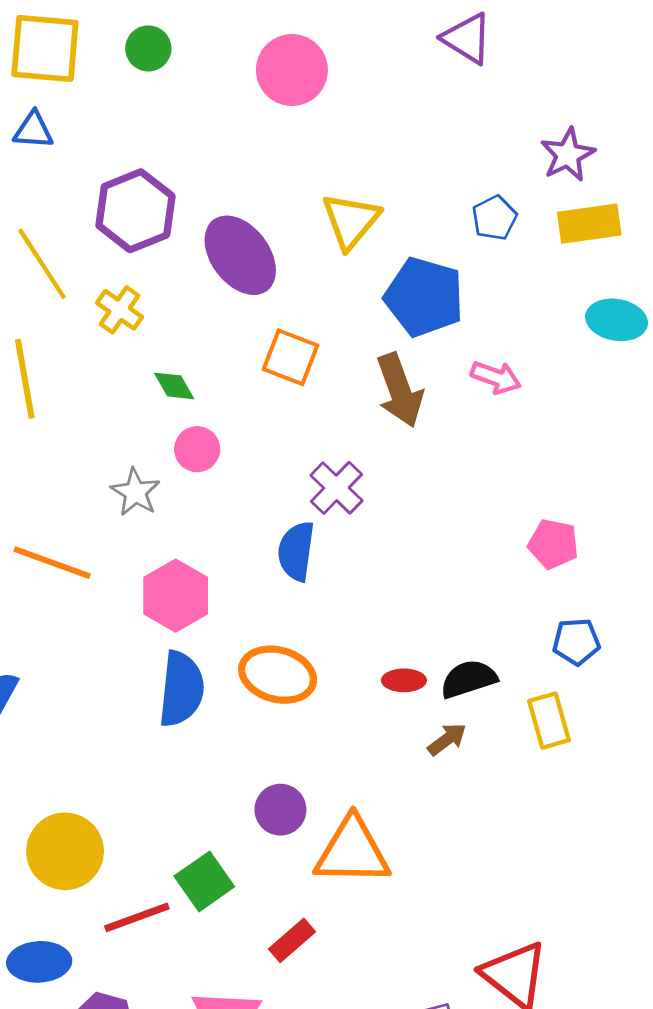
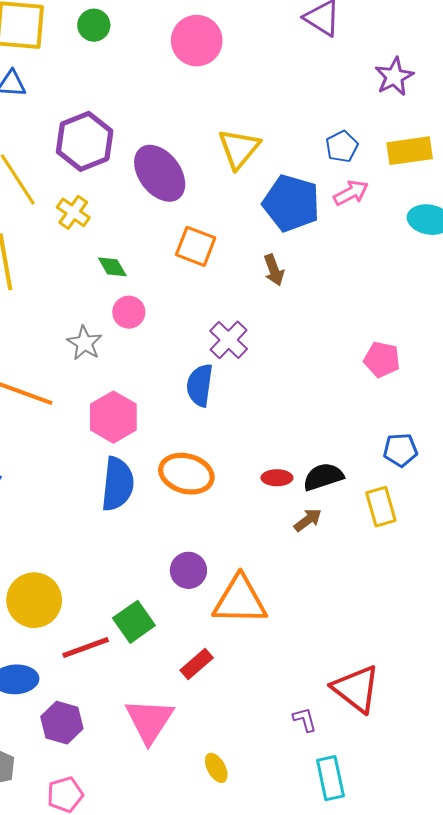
purple star: (568, 155) -> (394, 77), moved
pink arrow: (496, 377) -> (351, 193), moved, turned -48
brown arrow: (400, 390) -> (274, 270), size x0.6
pink pentagon: (553, 544) -> (382, 359), moved

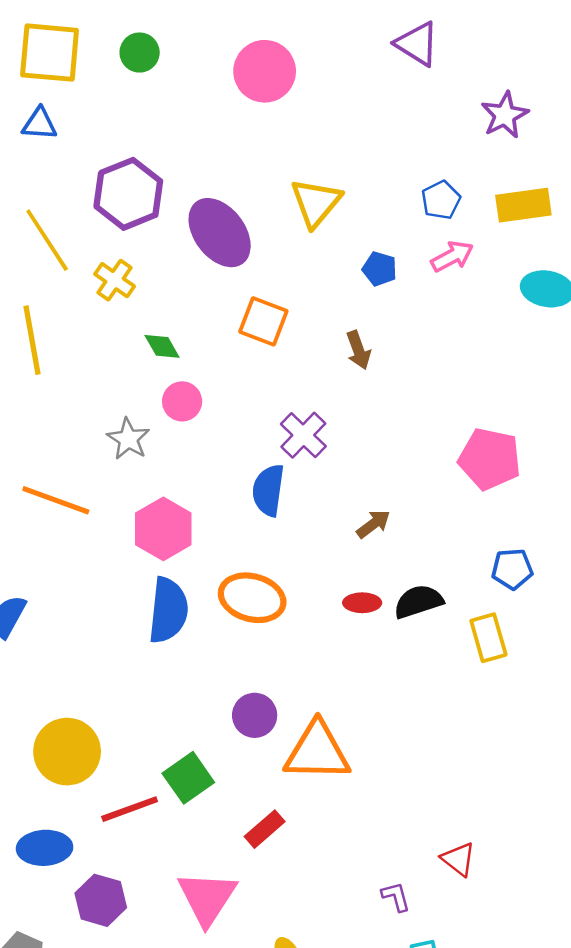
blue pentagon: (291, 203) -> (380, 269), size x0.5
pink pentagon: (382, 359) -> (490, 459), size x1.4
brown arrow: (308, 520) -> (373, 524), moved
red triangle: (356, 689) -> (458, 859), size x0.6

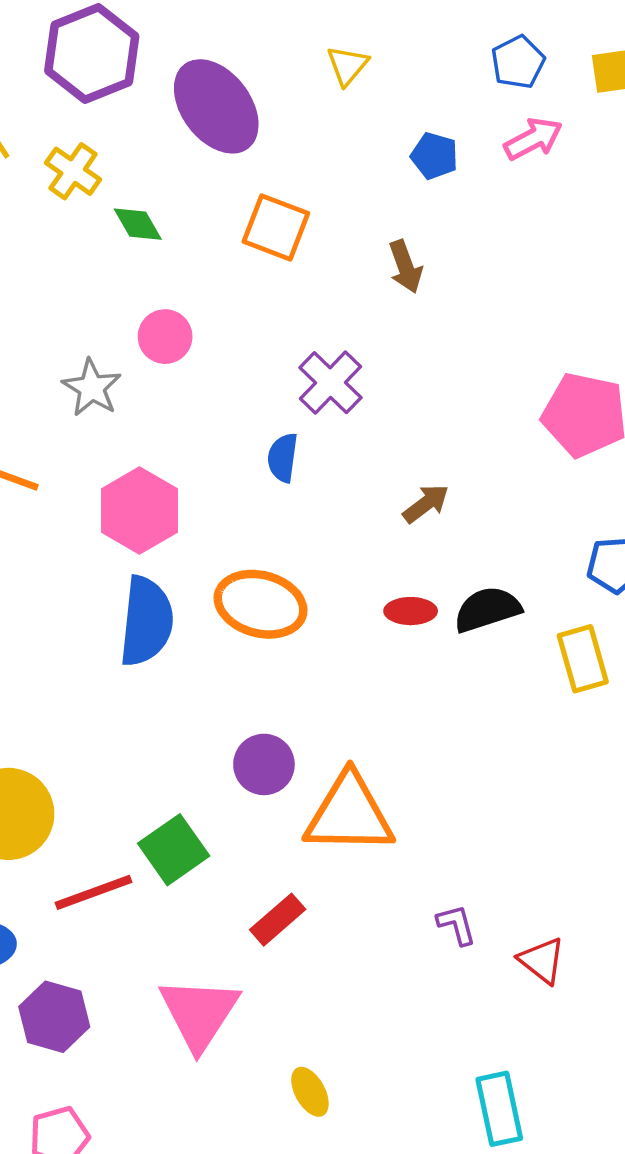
yellow triangle: (316, 203) -> (347, 65), size x0.6
green diamond: (162, 346) -> (138, 224), moved
blue semicircle: (268, 490) -> (283, 458), size x0.7
purple L-shape: (396, 897) -> (457, 925), moved

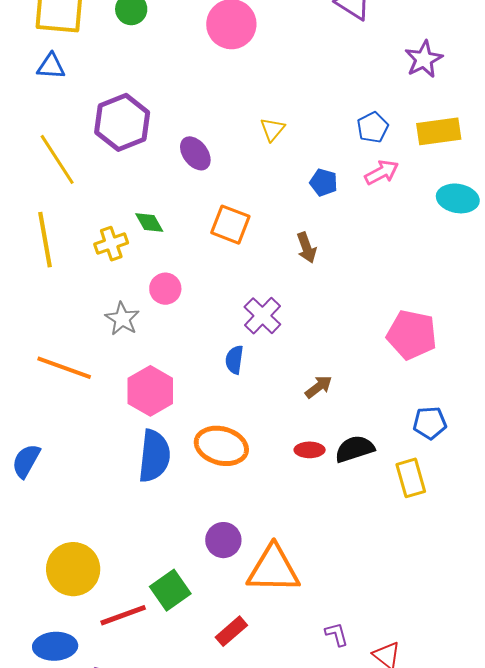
purple ellipse: (216, 106) -> (195, 153), size x0.6
yellow cross: (73, 171) -> (111, 244), moved, turned 36

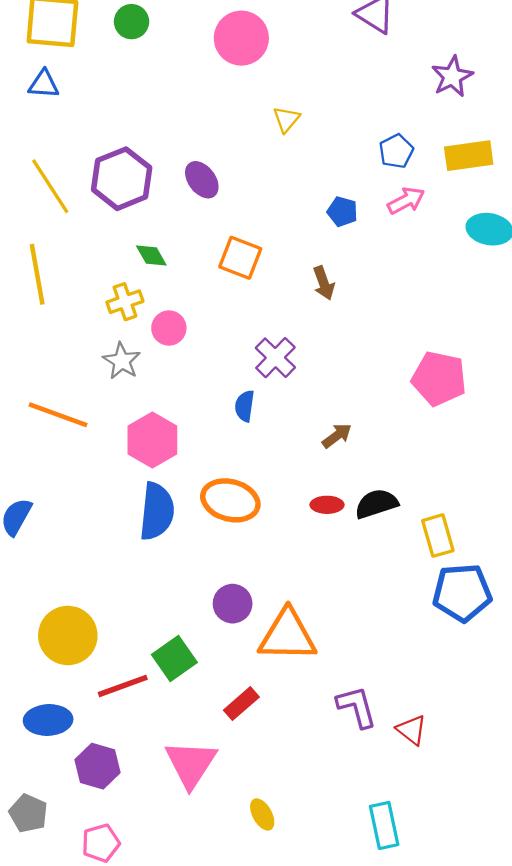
purple hexagon: (122, 122) -> (122, 179), moved
yellow triangle: (272, 129) -> (286, 119), moved
yellow cross: (111, 244) -> (125, 302), moved
blue pentagon: (430, 423) -> (462, 593), moved, size x1.6
purple L-shape: (337, 634) -> (357, 707), size x1.6

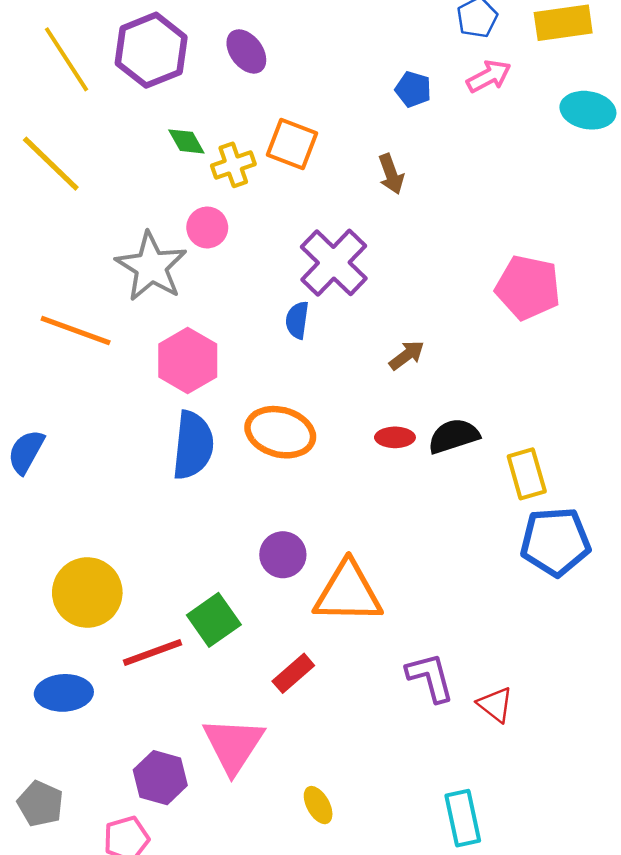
yellow line: (37, 274) -> (51, 164), turned -36
yellow cross: (125, 302) -> (233, 165), moved
purple cross: (275, 358) -> (334, 263), size x1.4
gray star: (122, 361) -> (151, 267), size x1.6
purple hexagon: (97, 766) -> (160, 778), moved

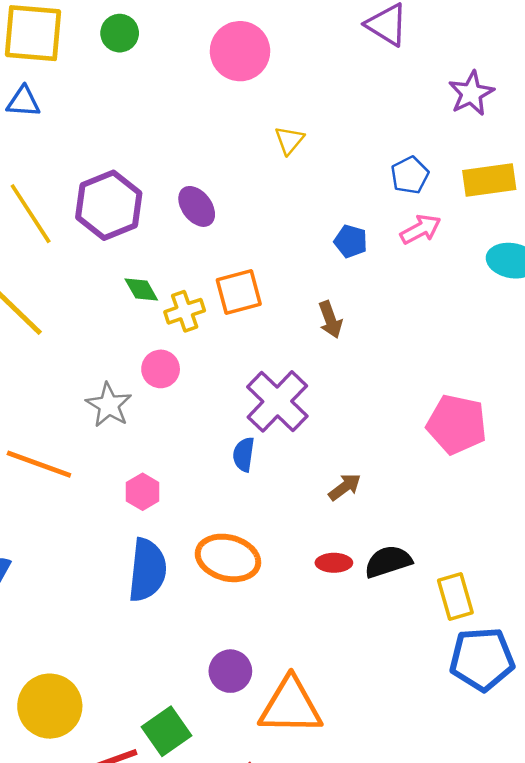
orange square: (292, 144) -> (239, 292), turned -36
gray star: (151, 267) -> (109, 405), size x0.7
pink hexagon: (188, 360) -> (143, 492), size x0.6

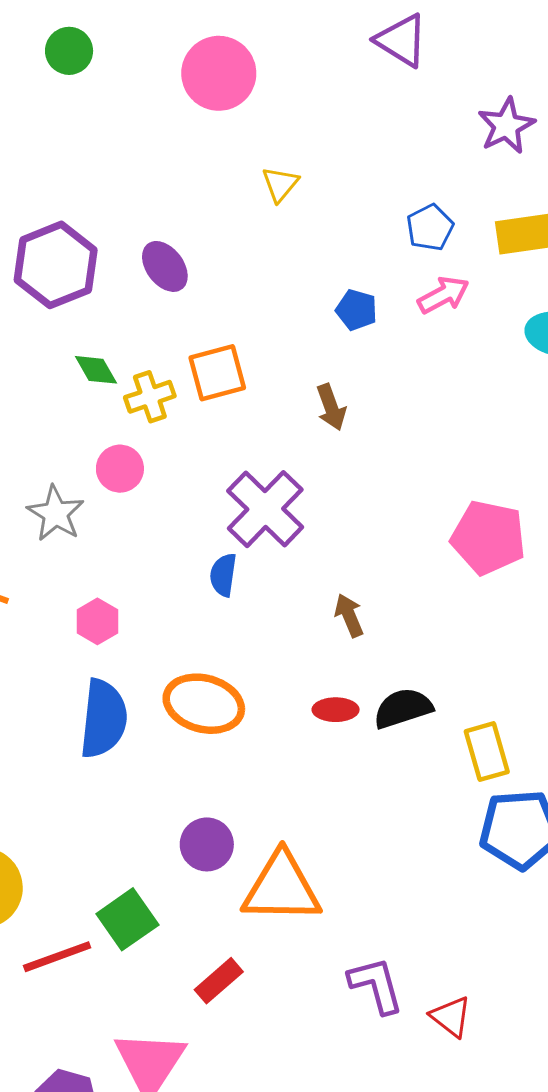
brown arrow: (345, 487) -> (349, 615), turned -76

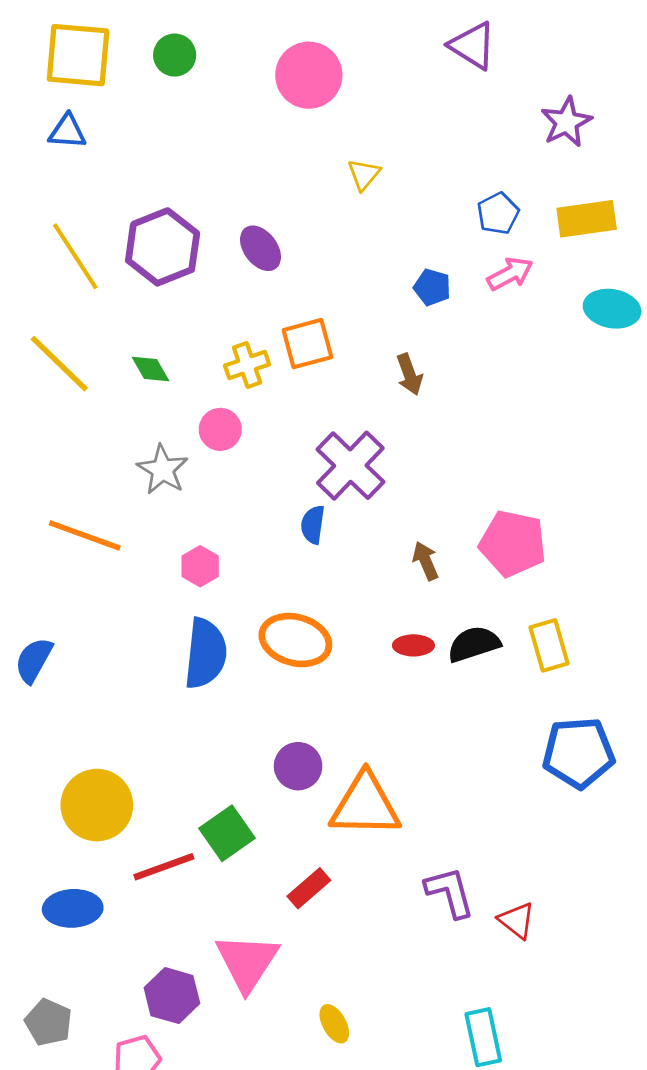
green diamond: (96, 370) -> (150, 369), moved
pink pentagon: (488, 537) -> (513, 543), moved
yellow rectangle: (487, 752) -> (549, 645), moved

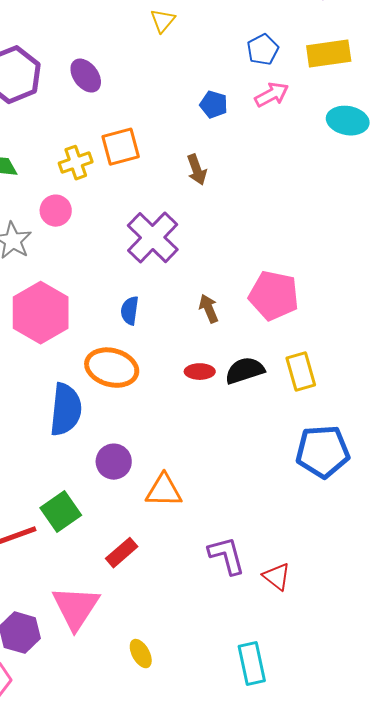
blue semicircle: (313, 525) -> (130, 311), moved
pink hexagon: (200, 566) -> (41, 313), size x2.0
blue semicircle: (205, 653) -> (66, 410), moved
orange triangle: (365, 805) -> (164, 491), size x0.7

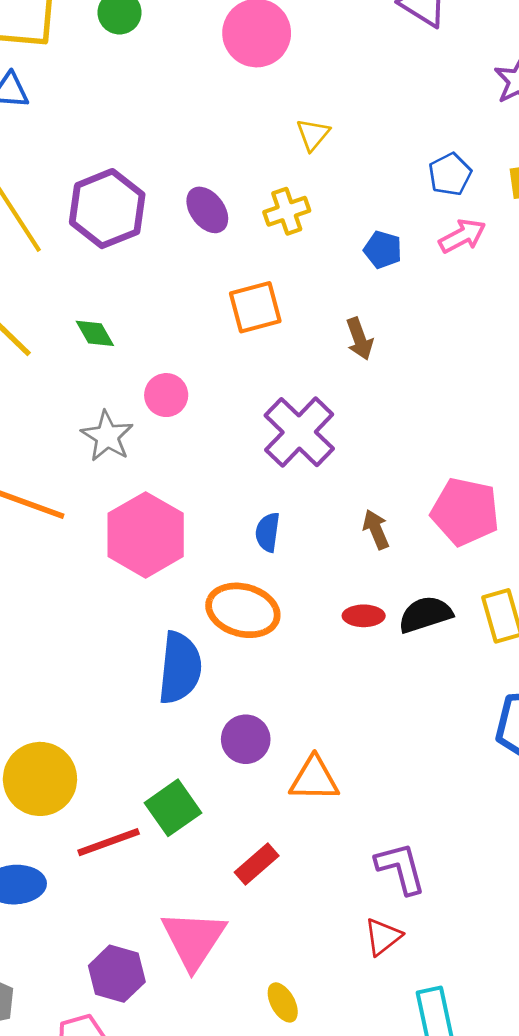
yellow cross: (76, 163) -> (287, 211), moved
red triangle: (277, 577) -> (383, 937), moved, turned 44

